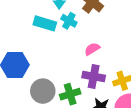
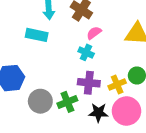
cyan cross: (69, 21) -> (86, 52), moved
pink semicircle: (92, 49) -> (94, 33), moved

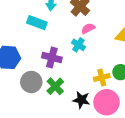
purple cross: (89, 83) -> (52, 58), moved
green cross: (67, 102) -> (55, 86), turned -30

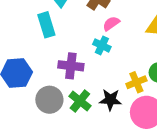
cyan rectangle: (37, 23) -> (46, 25), turned 60
black star: (81, 100) -> (110, 100), moved

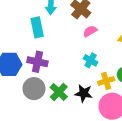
cyan cross: (102, 45) -> (91, 60), moved
purple cross: (71, 66) -> (37, 62), moved

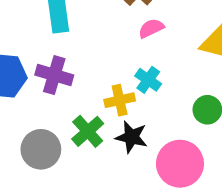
yellow cross: (106, 81) -> (120, 100), moved
gray circle: (34, 89) -> (41, 149), moved

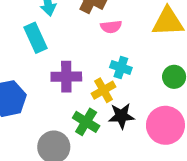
pink semicircle: (151, 28) -> (111, 27), turned -144
purple cross: (54, 75) -> (66, 77), moved

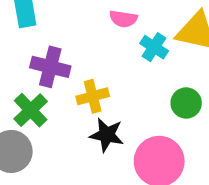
cyan cross: (121, 67) -> (154, 47), moved
green cross: (86, 122) -> (31, 110), moved

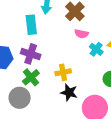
purple cross: (50, 67) -> (31, 54), moved

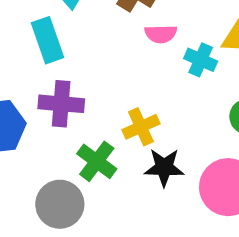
green cross: (31, 77) -> (97, 161), moved

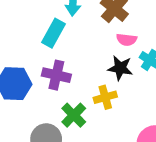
cyan rectangle: (47, 40) -> (54, 33), turned 40
black star: (164, 167) -> (120, 68), moved

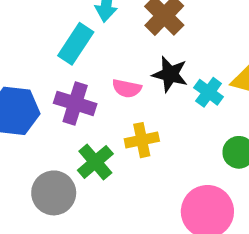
pink semicircle: (127, 40) -> (127, 88), moved
black star: (120, 68) -> (170, 74), moved

